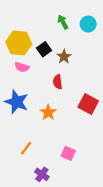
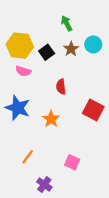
cyan circle: (88, 24) -> (93, 44), moved
brown star: (64, 57) -> (71, 49), moved

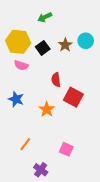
green arrow: (67, 23) -> (45, 17), moved, turned -88
blue star: (18, 108) -> (16, 99), size x0.7
red square: (93, 110) -> (73, 97), moved

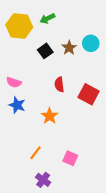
yellow hexagon: (18, 42) -> (19, 26), moved
pink semicircle: (21, 65) -> (14, 82), moved
red square: (73, 97) -> (89, 94), moved
orange line: (25, 144) -> (36, 153), moved

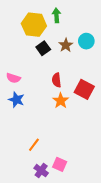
green arrow: (47, 18) -> (57, 15), moved, turned 112
yellow hexagon: (19, 26) -> (34, 25), moved
orange star: (50, 116) -> (61, 101), moved
pink square: (70, 158) -> (60, 164), moved

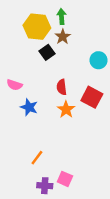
cyan circle: (86, 41) -> (99, 60), moved
brown star: (66, 45) -> (63, 37), moved
blue star: (16, 100) -> (29, 107), moved
purple cross: (41, 171) -> (45, 186), turned -32

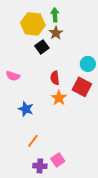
cyan circle: (99, 60) -> (88, 64), moved
blue star: (29, 107) -> (26, 109), moved
pink square: (65, 179) -> (58, 160), turned 32

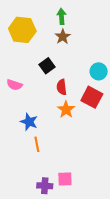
yellow hexagon: (33, 24) -> (22, 30), moved
black square: (42, 47) -> (47, 66), moved
orange line: (33, 141) -> (37, 144), moved, turned -48
pink square: (58, 160) -> (65, 179), turned 32

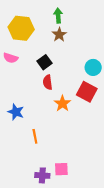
pink semicircle: (14, 85) -> (11, 58), moved
red semicircle: (62, 87) -> (48, 82), moved
blue star: (29, 122) -> (16, 112), moved

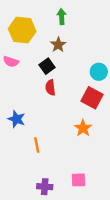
brown star: (59, 35) -> (58, 45), moved
orange star: (62, 103) -> (83, 128), moved
pink square: (61, 169) -> (78, 180), moved

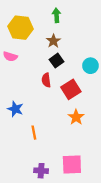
black square: (47, 66) -> (57, 61), moved
red square: (92, 98) -> (71, 89), moved, turned 30
pink square: (78, 180) -> (72, 164), size x1.5

